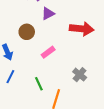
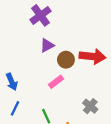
purple triangle: (48, 14) -> (47, 45), moved
brown circle: (27, 32) -> (66, 60), moved

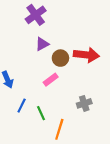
gray cross: (90, 106) -> (84, 103), turned 32
blue line: (15, 108) -> (22, 106), moved

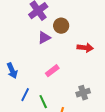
red arrow: (86, 55) -> (85, 48), size x0.7
brown circle: (60, 58) -> (61, 26), moved

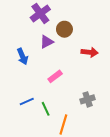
blue arrow: (12, 71) -> (23, 56), moved
blue line: (25, 95) -> (27, 101), turned 40

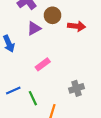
red arrow: (90, 52) -> (76, 26), moved

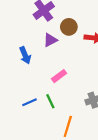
green line: (33, 98) -> (50, 101), moved

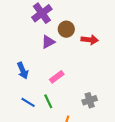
blue arrow: (25, 55) -> (23, 71), moved
blue line: (30, 102) -> (28, 102), turned 56

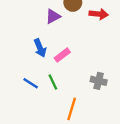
blue arrow: (23, 71) -> (40, 48), moved
gray cross: (90, 100) -> (99, 81), turned 32

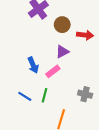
purple triangle: (53, 16) -> (62, 52), moved
green line: (53, 82) -> (45, 95), turned 40

